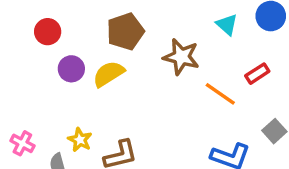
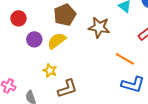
orange line: (220, 94) -> (125, 59), moved
yellow star: (80, 140) -> (50, 71), moved

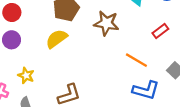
purple circle: (34, 39) -> (12, 40), moved
yellow star: (50, 71) -> (26, 76), moved

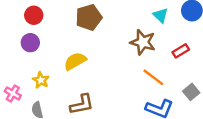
brown star: (106, 23) -> (143, 42), moved
yellow semicircle: (57, 39) -> (75, 61), moved

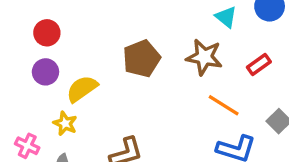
brown pentagon: (89, 17) -> (142, 59), moved
yellow semicircle: (75, 61) -> (82, 89), moved

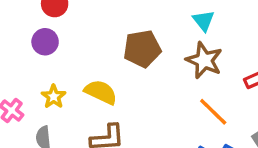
cyan triangle: (226, 17) -> (204, 21), moved
yellow semicircle: (82, 89) -> (101, 92), moved, turned 48

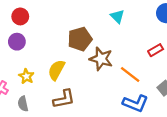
brown star: (204, 60) -> (101, 59), moved
yellow semicircle: (101, 92) -> (56, 70), turned -80

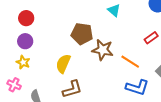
brown pentagon: (80, 39) -> (82, 34), turned 30
yellow star: (26, 76) -> (23, 62), moved

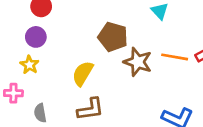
orange line: (130, 62) -> (175, 57), moved, turned -30
pink cross: (14, 85) -> (13, 93), turned -32

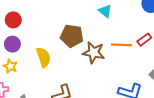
yellow semicircle: (83, 73) -> (43, 57), moved, turned 138

